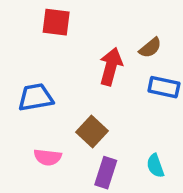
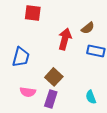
blue trapezoid: (36, 97) -> (21, 57), turned 115
purple rectangle: (106, 173) -> (51, 99), moved

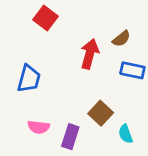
red square: (33, 13) -> (45, 18), turned 30
brown square: (54, 77) -> (101, 113), moved

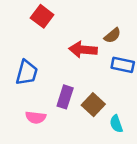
red arrow: (90, 54) -> (83, 50), turned -100
purple rectangle: (70, 137) -> (65, 97), moved

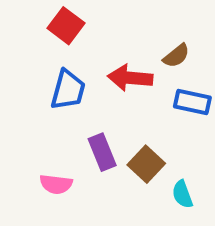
blue trapezoid: (27, 73) -> (68, 90), moved
purple rectangle: (65, 97) -> (102, 152), turned -40

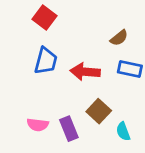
red arrow: (130, 78) -> (85, 72), moved
purple rectangle: (102, 152) -> (69, 129), moved

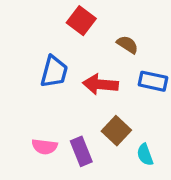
red square: (44, 17) -> (81, 21), moved
brown semicircle: (119, 38) -> (127, 45), moved, turned -108

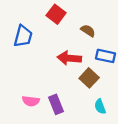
blue trapezoid: (54, 72) -> (23, 36), moved
brown square: (116, 131) -> (89, 78), moved

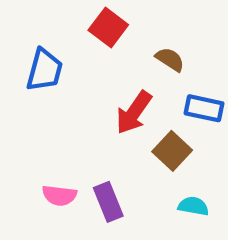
red arrow: (69, 58) -> (134, 113), turned -60
cyan semicircle: (100, 107) -> (193, 206), turned 120

